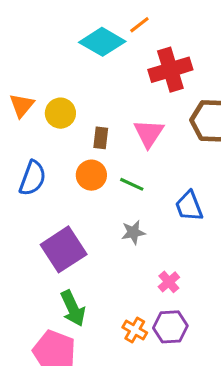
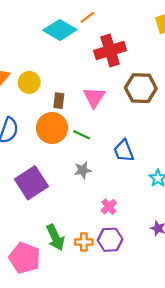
orange circle: (91, 175) -> (52, 128), size x1.4
green arrow: (73, 308) -> (55, 237), moved
orange cross: (135, 330) -> (84, 242), turned -30

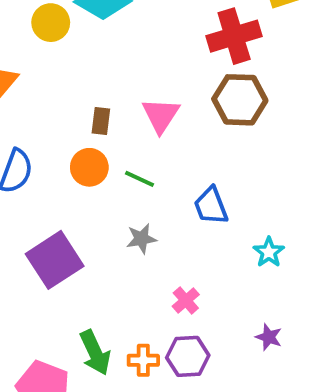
red cross: (110, 50) -> (234, 36), moved
yellow circle: (29, 82) -> (51, 23), moved
orange circle: (52, 128) -> (89, 167), size x0.7

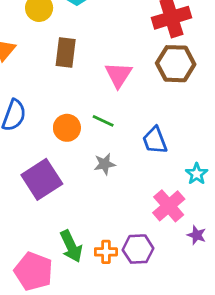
brown rectangle: (101, 121) -> (66, 53), moved, size x1.5
orange circle: (89, 167) -> (67, 128), moved
pink cross: (186, 300) -> (169, 206), moved, size x1.6

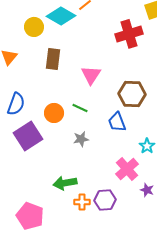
brown hexagon: (176, 64) -> (132, 94), moved
purple square: (42, 179) -> (28, 136), moved
green arrow: (71, 246) -> (65, 183), moved, turned 105

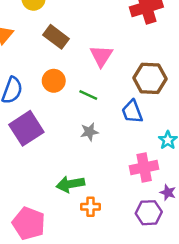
brown rectangle: (53, 59) -> (56, 37), turned -60
orange circle: (54, 113) -> (54, 81), moved
pink cross: (127, 169) -> (144, 168), turned 30
purple hexagon: (105, 200) -> (149, 213), moved

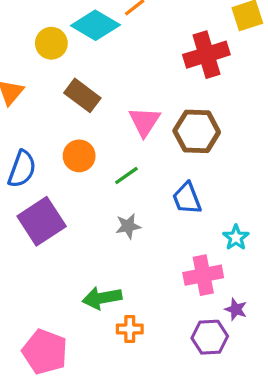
brown hexagon: (150, 78) -> (197, 131), moved
green line: (88, 95) -> (126, 175), turned -60

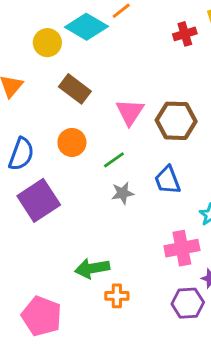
red cross: (206, 55) -> (185, 34), moved, size x0.6
gray star: (128, 226) -> (123, 193), moved

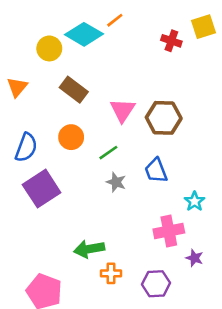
red cross: (185, 34) -> (171, 41), turned 36
gray star: (123, 193) -> (116, 182), turned 30
purple hexagon: (188, 303) -> (156, 284), moved

